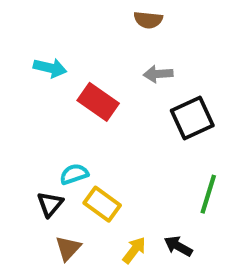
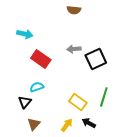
gray arrow: (158, 74) -> (74, 49), moved
red rectangle: (98, 102) -> (41, 59), moved
yellow rectangle: (102, 204) -> (78, 102), moved

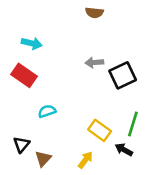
red rectangle: (41, 59) -> (24, 75), moved
black triangle: (25, 102) -> (21, 145), moved
black arrow: (89, 123) -> (124, 150), moved

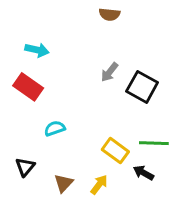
gray arrow: (94, 63) -> (109, 72), turned -48
black square: (123, 75) -> (142, 87), turned -36
green line: (133, 124) -> (154, 143), turned 75
brown triangle: (43, 159) -> (64, 183), moved

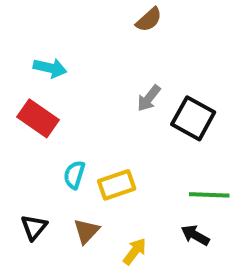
brown semicircle: (109, 14) -> (149, 20), turned -48
cyan semicircle: (55, 128) -> (74, 175), turned -54
yellow rectangle: (115, 151) -> (117, 185), moved, turned -55
brown triangle: (64, 183) -> (86, 231), moved

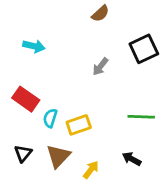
red rectangle: (38, 118) -> (26, 99), moved
black square: (193, 118) -> (144, 49), moved, turned 36
green line: (209, 195) -> (141, 117), moved
brown triangle: (86, 231) -> (58, 156), size x1.4

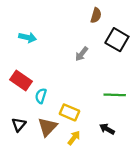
brown semicircle: (100, 14) -> (96, 15), moved, turned -32
black square: (144, 49) -> (117, 40), turned -35
yellow rectangle: (79, 125) -> (69, 112), moved, turned 42

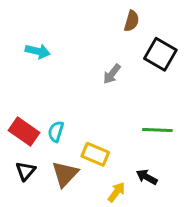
red rectangle: (21, 80) -> (24, 132), moved
yellow arrow: (74, 138) -> (116, 192), moved

